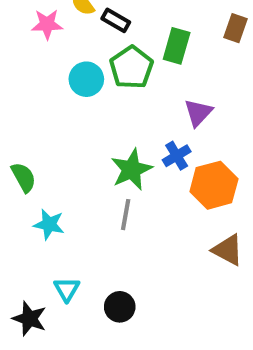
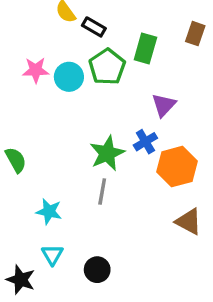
pink star: (47, 24) -> (36, 70), moved
cyan star: (49, 224) -> (49, 211), moved

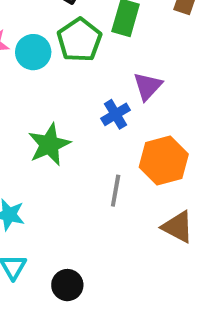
blue cross: (145, 142) -> (116, 114), moved
green star: (107, 153) -> (49, 144), moved
gray line: (102, 192) -> (116, 191), moved

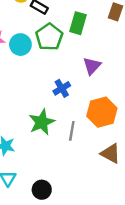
blue cross: (116, 114) -> (62, 88), moved
green star: (49, 144) -> (42, 122), moved

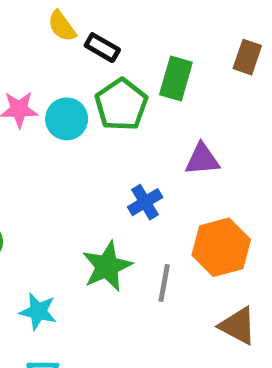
purple triangle: (92, 66) -> (202, 159), turned 42

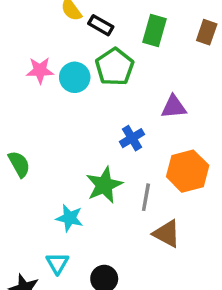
green rectangle: (176, 78) -> (155, 30), moved
cyan star: (38, 312) -> (69, 218), moved
brown triangle: (238, 326) -> (167, 234), moved

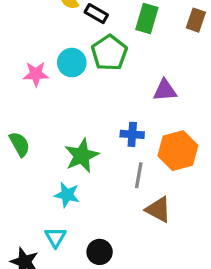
pink star: (40, 70) -> (36, 74), moved
blue cross: (132, 138) -> (132, 134), moved, turned 35
green star: (104, 185) -> (82, 156), moved

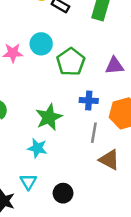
green pentagon: (109, 53) -> (71, 62), moved

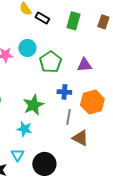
black circle: (63, 193) -> (44, 164), size x1.5

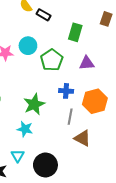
green rectangle: (73, 21) -> (75, 32), moved

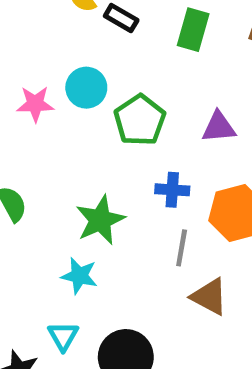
green rectangle: (75, 32) -> (193, 30), moved

